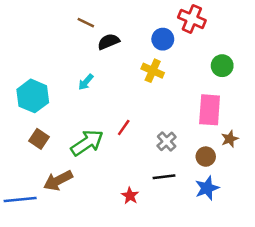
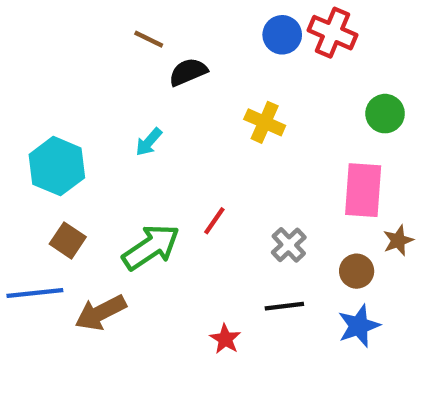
blue circle: (163, 39) -> (282, 35), moved
blue line: (20, 199) -> (35, 293), moved

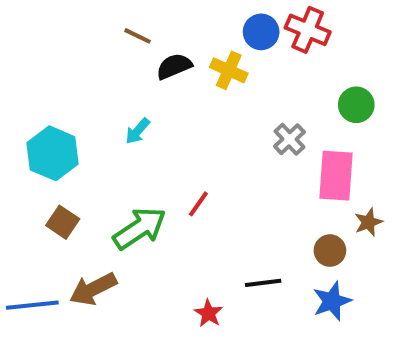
yellow cross: (265, 122) -> (229, 70), moved
gray cross: (289, 245) -> (289, 139), moved
blue line: (35, 293) -> (32, 305), moved

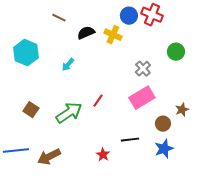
brown line: (138, 36) -> (59, 18), moved
cyan hexagon: (53, 153) -> (26, 53), moved
pink rectangle: (336, 176) -> (142, 98), moved, turned 55
brown arrow: (93, 289) -> (49, 157), moved

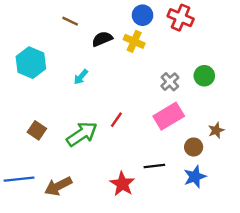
blue circle: (129, 16) -> (143, 15), moved
green circle: (176, 52) -> (204, 76), moved
red star: (103, 155) -> (122, 184), size x1.5

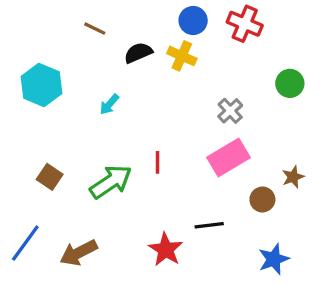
green circle: (204, 76) -> (290, 83), moved
red line: (116, 120) -> (158, 162), turned -35
blue star: (195, 177) -> (274, 259), moved
blue line: (19, 179) -> (25, 243), turned -48

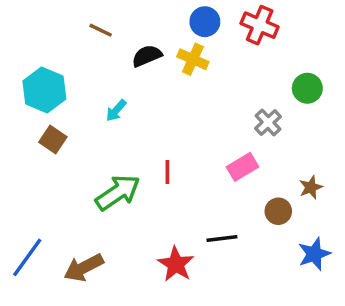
gray cross: (230, 111) -> (268, 122), moved
pink rectangle: (229, 158) -> (242, 167), size x0.7
brown square: (50, 177) -> (53, 140), moved
blue star: (274, 259) -> (314, 254), moved

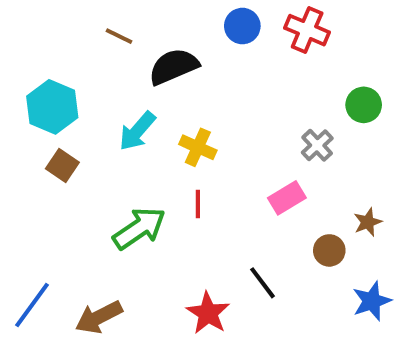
black semicircle: (147, 56) -> (174, 66), size x1.4
yellow cross: (193, 59) -> (198, 147), moved
cyan arrow: (116, 110) -> (137, 131), size x1.5
black line: (222, 239) -> (263, 283), turned 60

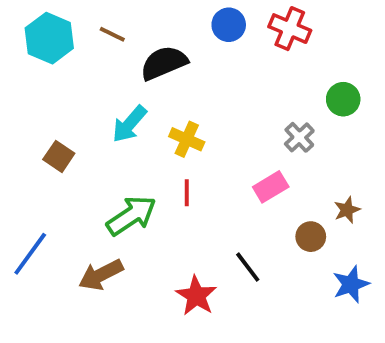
cyan hexagon: (52, 107) -> (49, 38), moved
blue line: (32, 305) -> (30, 254), moved
brown arrow: (99, 317) -> (101, 275), moved

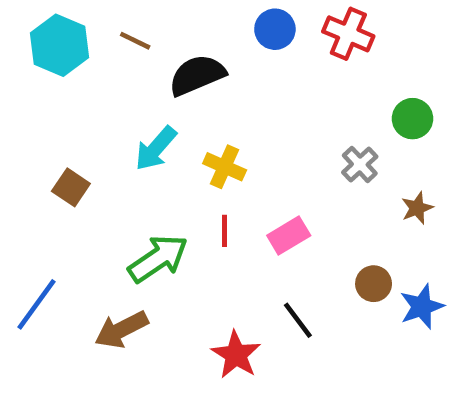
pink rectangle: (271, 187) -> (289, 236), moved
brown star: (347, 210) -> (417, 208), moved
blue star: (351, 284) -> (422, 307), moved

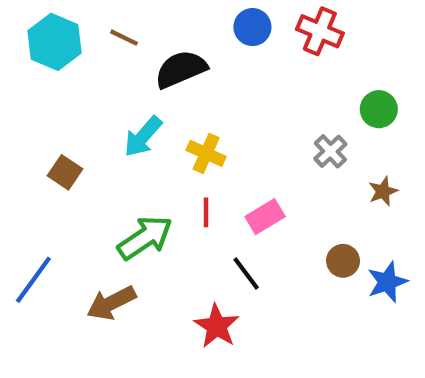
black line: (298, 320) -> (246, 273), moved

